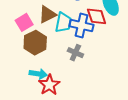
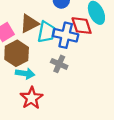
cyan arrow: (38, 74) -> (25, 74), moved

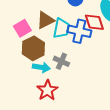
gray cross: (59, 64) -> (61, 61), moved

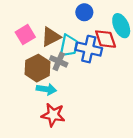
pink square: (22, 28) -> (25, 35), moved
gray cross: (61, 61) -> (59, 61), moved
red star: (47, 90) -> (53, 115), turned -30

